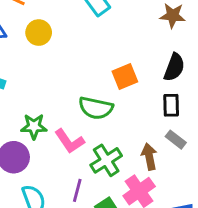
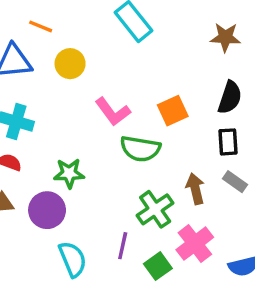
pink L-shape: (69, 141) -> (113, 112), moved
brown arrow: (149, 157) -> (195, 189), moved

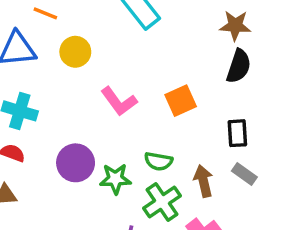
black semicircle: (230, 97) -> (239, 66), moved
green semicircle: (140, 149) -> (159, 161), moved, size x0.7
green star: (69, 173) -> (115, 179), moved
purple circle: (47, 210) -> (76, 163), moved

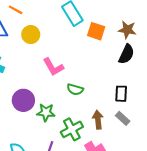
orange square: (181, 101) -> (96, 31), moved, turned 36
green semicircle: (159, 161) -> (75, 89), moved

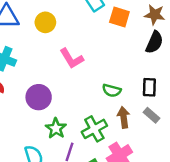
green semicircle: (75, 89) -> (112, 90), moved
green star: (46, 112) -> (56, 128), moved, turned 30

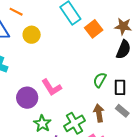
orange square: (119, 17) -> (94, 29), turned 36
pink L-shape: (72, 58) -> (52, 87), moved
green semicircle: (112, 90) -> (100, 80), moved, turned 105

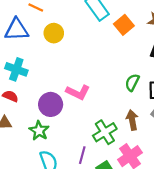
pink L-shape: (52, 87) -> (78, 92), turned -30
green star: (42, 124) -> (39, 131), moved

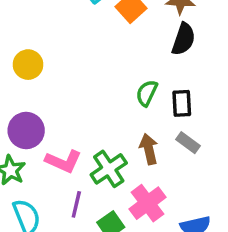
yellow circle: (54, 33) -> (28, 65), moved
pink L-shape: (78, 92) -> (63, 161), moved

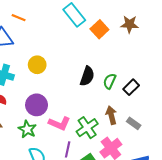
black semicircle: (183, 39) -> (87, 76), moved
black rectangle: (182, 103) -> (131, 87), turned 49
gray rectangle: (188, 143) -> (134, 123), moved

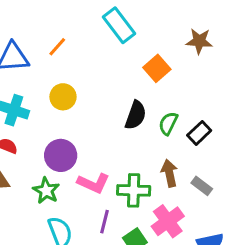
orange line: (19, 18) -> (57, 47), moved, turned -72
orange square: (99, 29) -> (157, 68), moved
green cross: (87, 128) -> (134, 190), turned 35

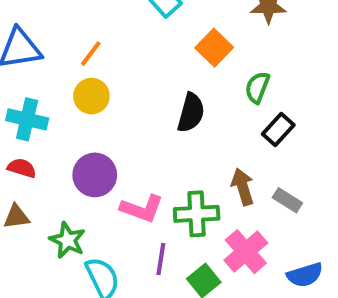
orange line: (57, 47) -> (91, 54), moved
green semicircle: (168, 123) -> (257, 87), moved
green star: (46, 191) -> (67, 240), moved

